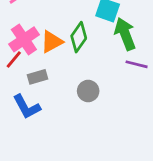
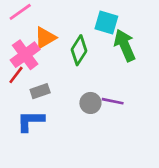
orange triangle: (52, 42) -> (45, 38), moved
purple line: (137, 64) -> (113, 101), moved
blue L-shape: (27, 107) -> (31, 121), turned 120

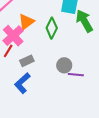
purple line: (113, 101) -> (76, 75), moved
blue L-shape: (31, 121) -> (22, 83), turned -35

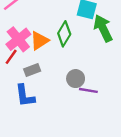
orange triangle: (26, 22) -> (39, 41), moved
blue L-shape: (22, 83) -> (25, 96), turned -60

